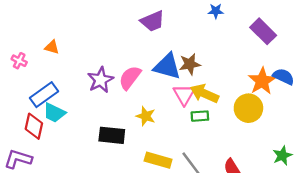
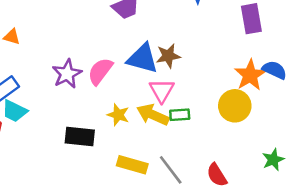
purple rectangle: (263, 31) -> (251, 19), turned 35
yellow arrow: (204, 93) -> (153, 115), moved

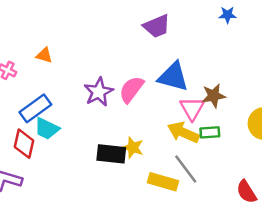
brown star: (168, 56) -> (214, 96), moved
yellow star: (118, 115) -> (133, 148), moved
gray line: (171, 170) -> (186, 169), moved

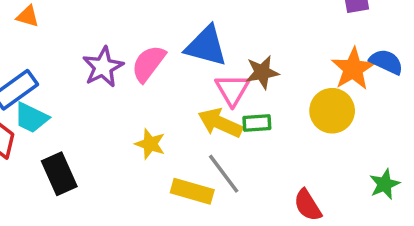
black rectangle: (111, 154) -> (59, 174), moved, turned 60

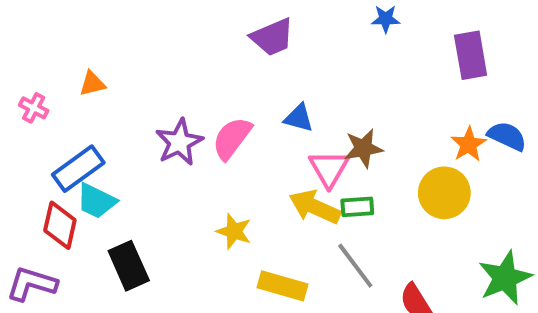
orange triangle: (28, 16) -> (92, 84), turned -30
blue triangle: (206, 46) -> (299, 118), size x0.6
orange star: (353, 69) -> (469, 144), size x0.7
gray line: (224, 174) -> (355, 266), moved
green star: (385, 184) -> (505, 278), size x1.5

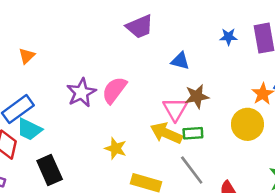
blue star: (386, 19) -> (228, 37), moved
orange triangle: (92, 84) -> (27, 56), turned -30
blue triangle: (299, 118) -> (180, 61), moved

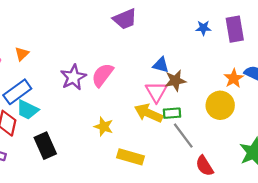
orange triangle: (27, 56) -> (22, 54), moved
blue triangle: (180, 61) -> (161, 65), moved
gray line: (192, 170) -> (183, 136), moved

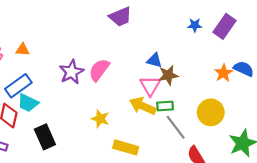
purple rectangle: (235, 29) -> (225, 26), turned 45
orange triangle: (22, 54) -> (23, 50), turned 48
yellow circle: (220, 105) -> (211, 112), moved

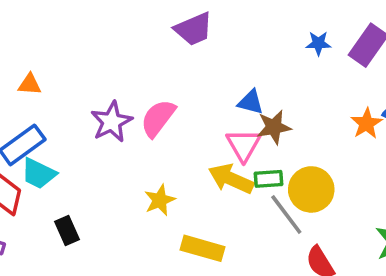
yellow circle: (211, 112) -> (311, 189), moved
yellow star: (100, 119) -> (160, 200), turned 30
black rectangle: (45, 137) -> (67, 230), size x0.7

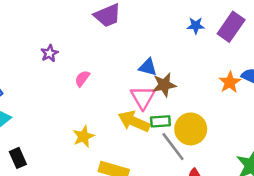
pink semicircle: (158, 118) -> (82, 79), size x0.6
purple star: (112, 122) -> (49, 53), moved, size x0.6

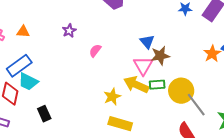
blue triangle: (148, 67) -> (147, 42), turned 35
yellow star: (83, 137) -> (112, 97), moved
gray line: (173, 147) -> (196, 105), moved

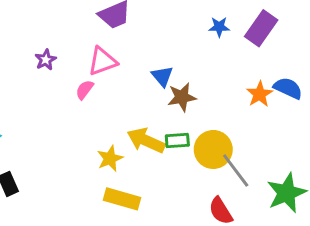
pink triangle: (143, 66) -> (103, 61), moved, turned 40

